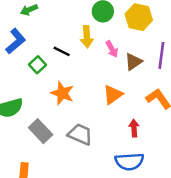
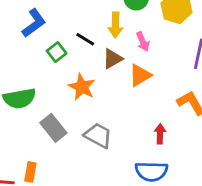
brown triangle: (133, 62) -> (113, 59), moved
orange triangle: (113, 95) -> (140, 75), moved

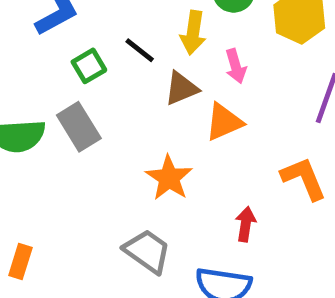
orange star: (82, 87) -> (169, 178), moved
gray rectangle: (53, 128) -> (79, 127), moved
gray trapezoid: (98, 135) -> (147, 251), moved

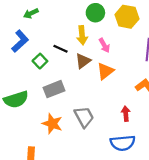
gray rectangle: (79, 127) -> (54, 89), moved, turned -66
orange star: (169, 178) -> (52, 124), moved
gray trapezoid: (147, 251) -> (84, 117), moved, turned 40

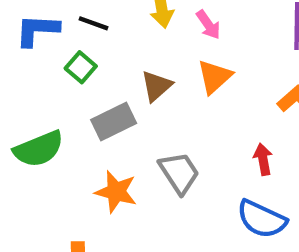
blue L-shape: (20, 41) -> (37, 30), turned -130
black line: (61, 49) -> (93, 23), moved
brown triangle: (83, 61) -> (156, 86), moved
blue semicircle: (123, 143) -> (262, 219), turned 35

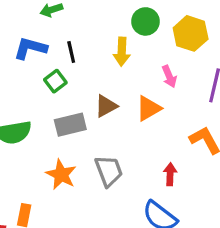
black line: (93, 23) -> (71, 52), turned 45
pink arrow: (208, 25) -> (169, 76), moved

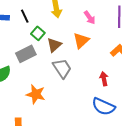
green square: (55, 81) -> (38, 33), moved
gray rectangle: (70, 125) -> (26, 54), moved
gray trapezoid: (109, 171) -> (62, 68), moved

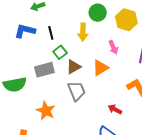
red arrow: (104, 79) -> (115, 109), turned -64

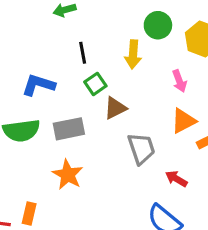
blue L-shape: (25, 31) -> (38, 85), moved
orange triangle: (101, 68) -> (183, 121), moved
gray rectangle: (44, 70) -> (69, 129), moved
gray trapezoid: (77, 91) -> (141, 148), moved

